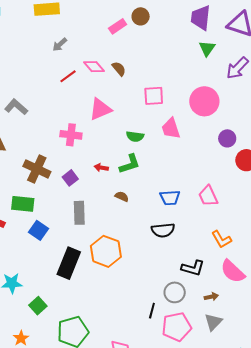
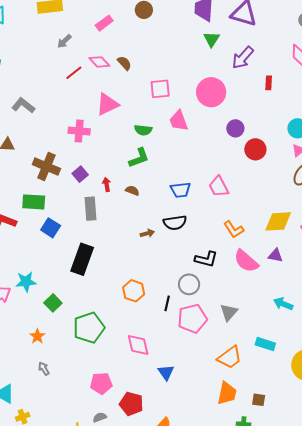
pink rectangle: (118, 26) -> (104, 23), moved
red arrow: (101, 168) -> (107, 184), moved, turned 72
orange hexagon: (106, 251) -> (134, 291), moved, size x0.7
brown arrow: (211, 297) -> (147, 233), moved

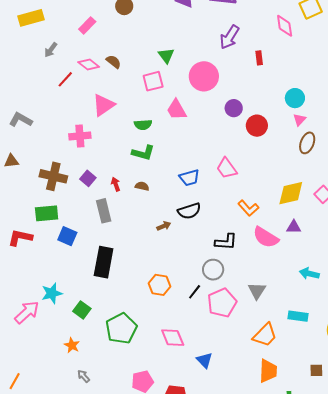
green triangle: (212, 39) -> (166, 56), moved
green L-shape: (139, 158) -> (143, 153), turned 45
black line: (167, 303) -> (195, 292), turned 35
brown square: (259, 400) -> (316, 370), moved

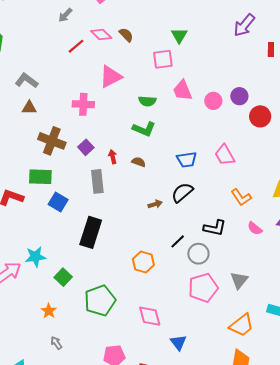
pink circle: (204, 76) -> (213, 101), moved, size x0.6
brown triangle: (11, 161) -> (29, 108), moved
black semicircle: (189, 211) -> (182, 192), turned 150
pink semicircle: (266, 237) -> (255, 228), size x0.6
black line: (195, 292) -> (178, 241), moved

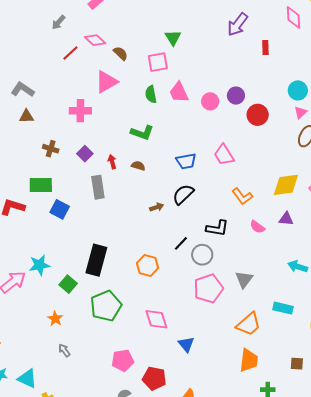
brown semicircle: (126, 35) -> (120, 53), moved
green semicircle: (147, 101) -> (151, 94), moved, turned 78
brown cross: (52, 141) -> (51, 149), size x0.6
black rectangle: (91, 232) -> (96, 260), moved

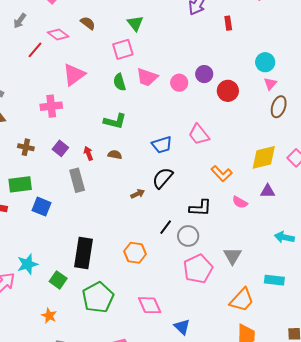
brown semicircle: (120, 53) -> (88, 23), moved
pink trapezoid: (179, 92) -> (147, 77), turned -40

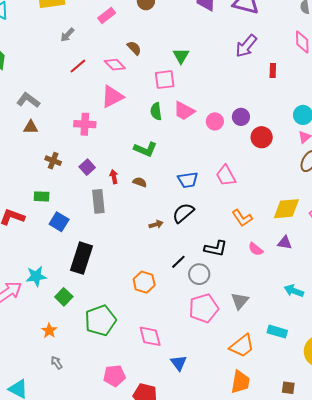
pink diamond: (58, 34) -> (115, 65), moved
green rectangle: (20, 184) -> (42, 196), size x0.7
black rectangle: (84, 253) -> (81, 258), moved

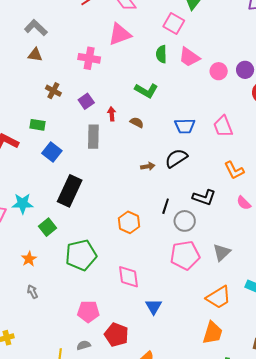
pink square: (165, 80) -> (174, 24), turned 30
black line: (178, 262) -> (166, 206), turned -35

